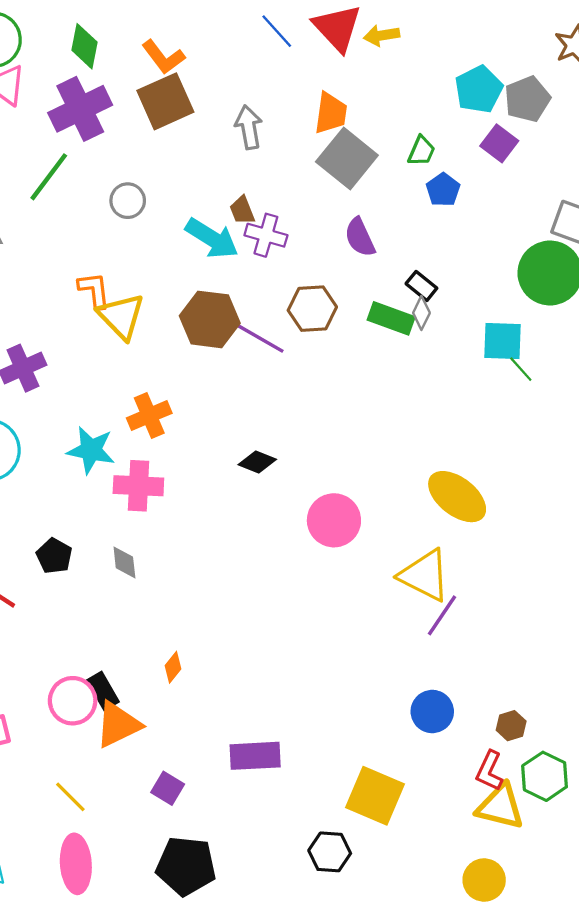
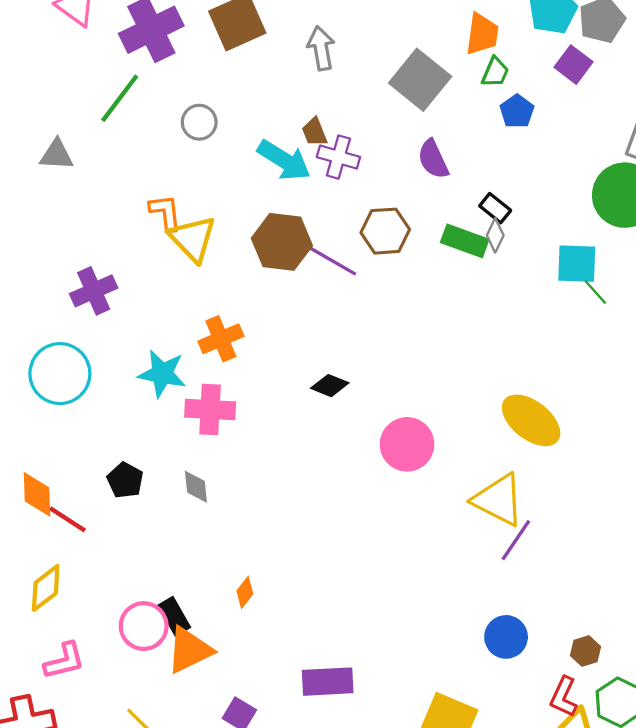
orange trapezoid: (331, 113) -> (482, 34), moved

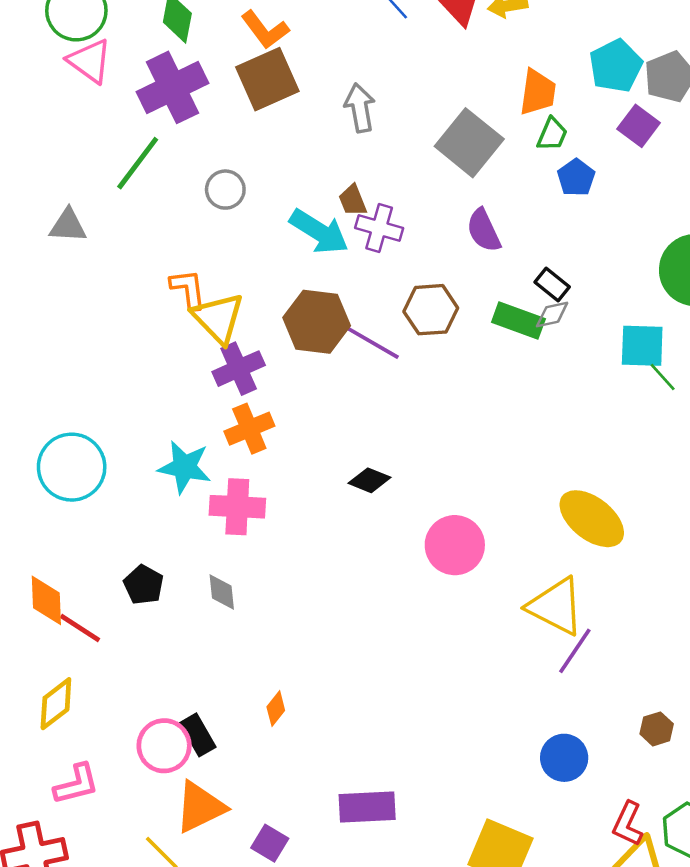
gray diamond: (495, 235) -> (552, 314), turned 52
purple cross: (94, 291) -> (239, 369), moved
orange triangle: (189, 650) -> (200, 807), moved
brown hexagon: (585, 651) -> (657, 729), moved

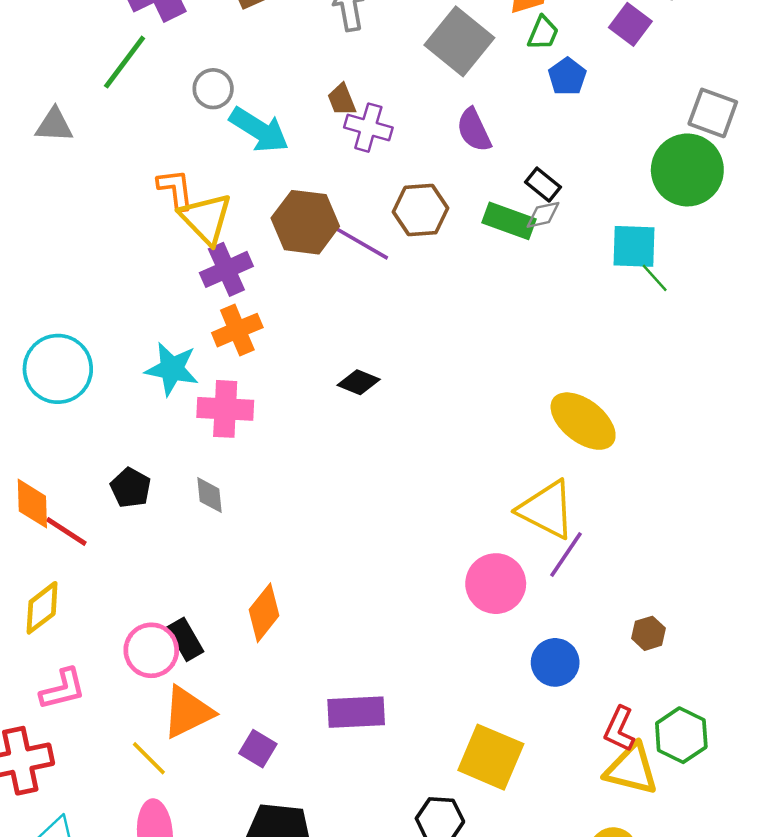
cyan arrow: (319, 232) -> (259, 130), moved
pink circle: (455, 545) -> (496, 584), moved
orange diamond: (276, 709) -> (264, 613), size x1.6

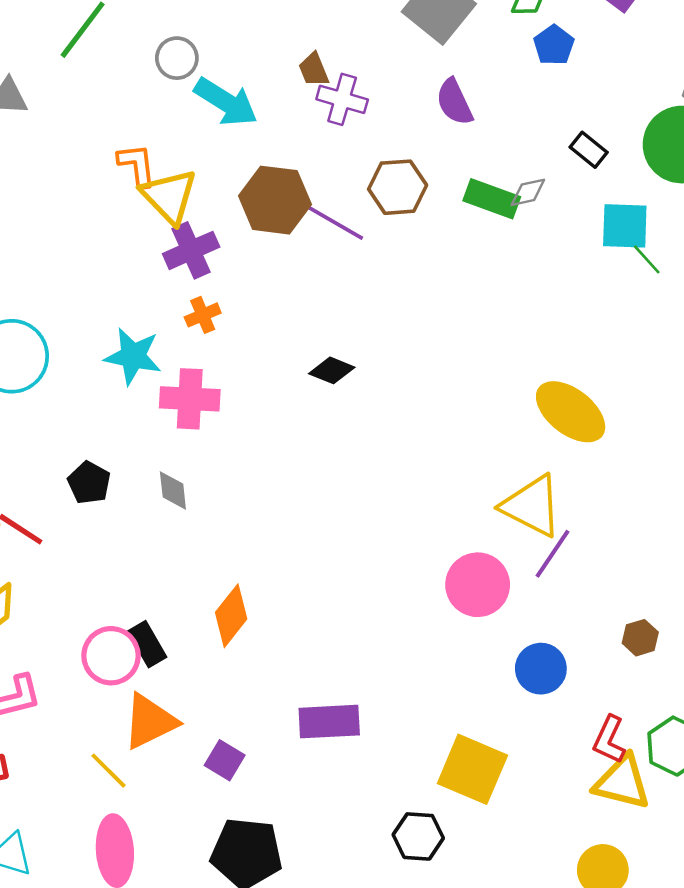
black rectangle: (543, 185) -> (589, 150), moved
orange cross: (237, 330) -> (203, 315), size x0.7

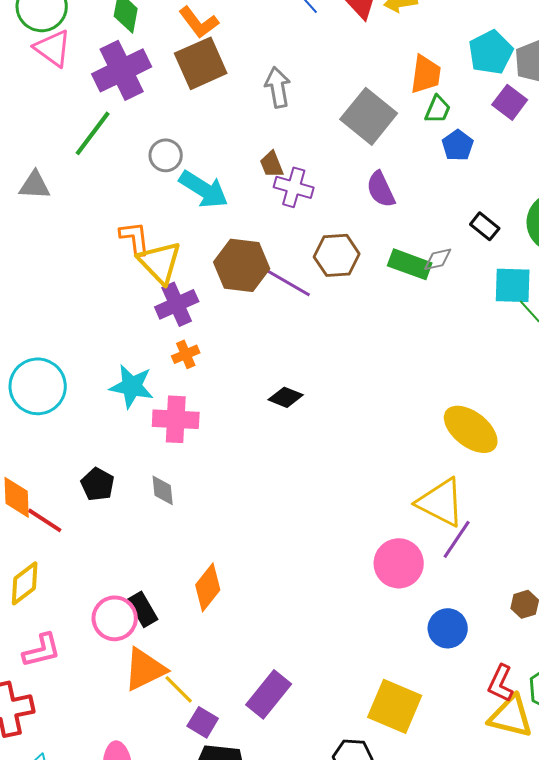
purple rectangle: (329, 722) -> (269, 694), moved, turned -48
purple square: (225, 760) -> (203, 722), moved
yellow line: (108, 771) -> (179, 689), moved

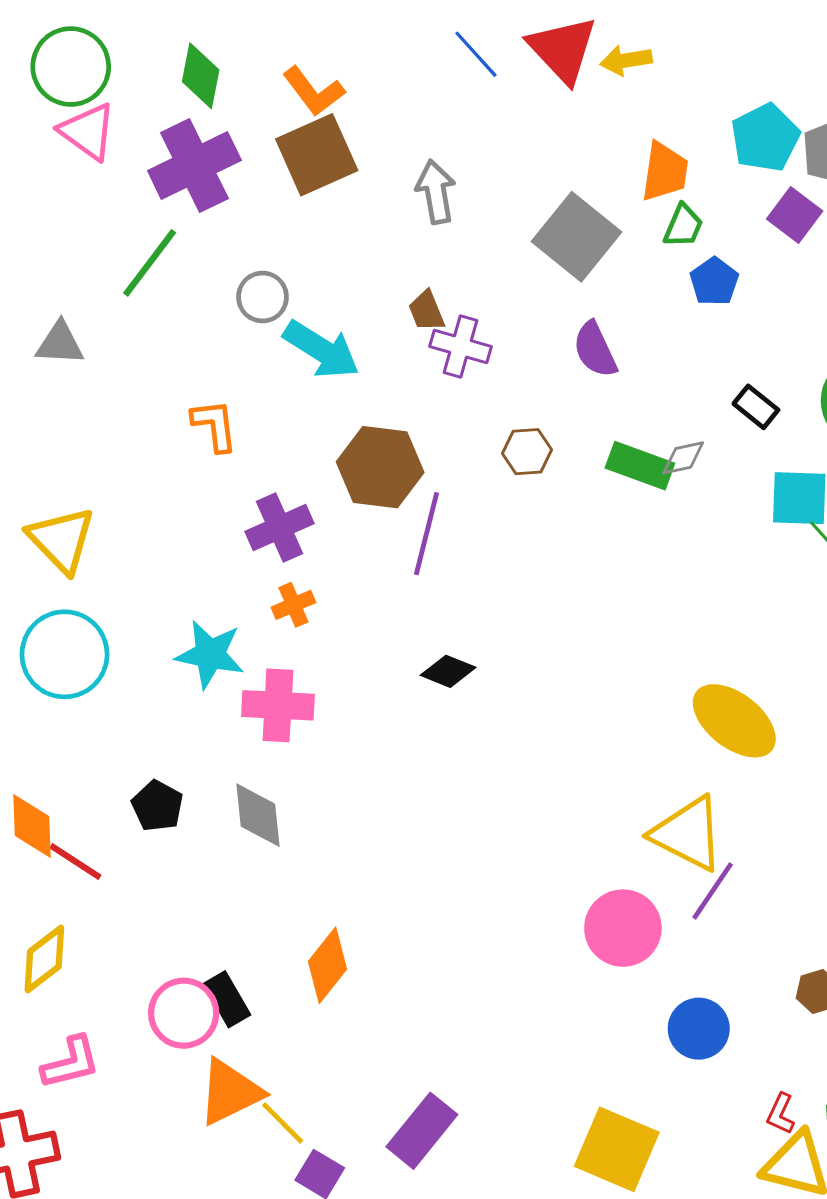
brown hexagon: (337, 255) -> (527, 452), size x0.7
yellow triangle: (160, 262) -> (61, 540), moved
purple line: (286, 281) -> (426, 534), moved, turned 74
gray diamond: (163, 490) -> (258, 815), size x1.4
red L-shape: (501, 683) -> (781, 1114), size x0.7

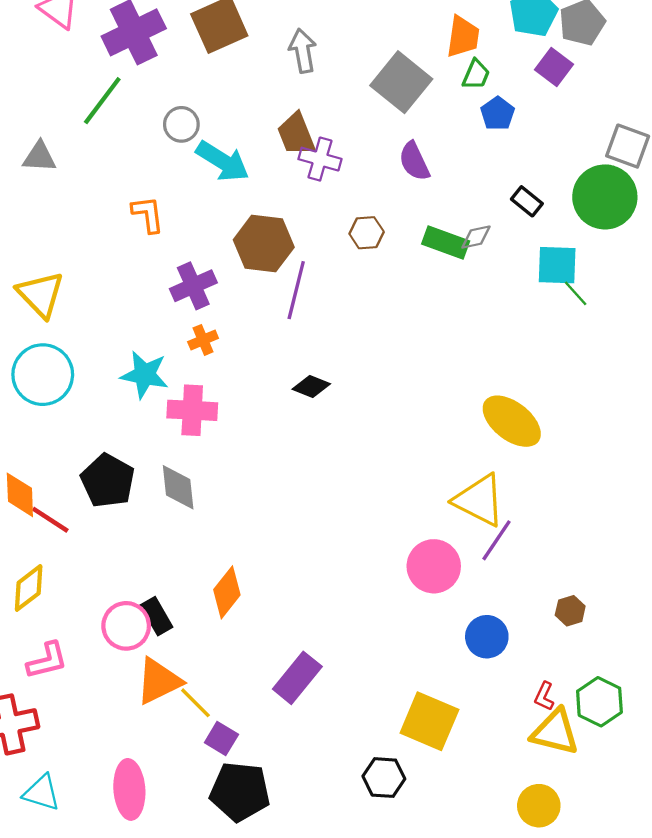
brown trapezoid: (426, 311) -> (296, 134), size x1.5
black pentagon: (157, 806) -> (108, 481), size x1.5
purple rectangle: (422, 1131) -> (297, 678), moved

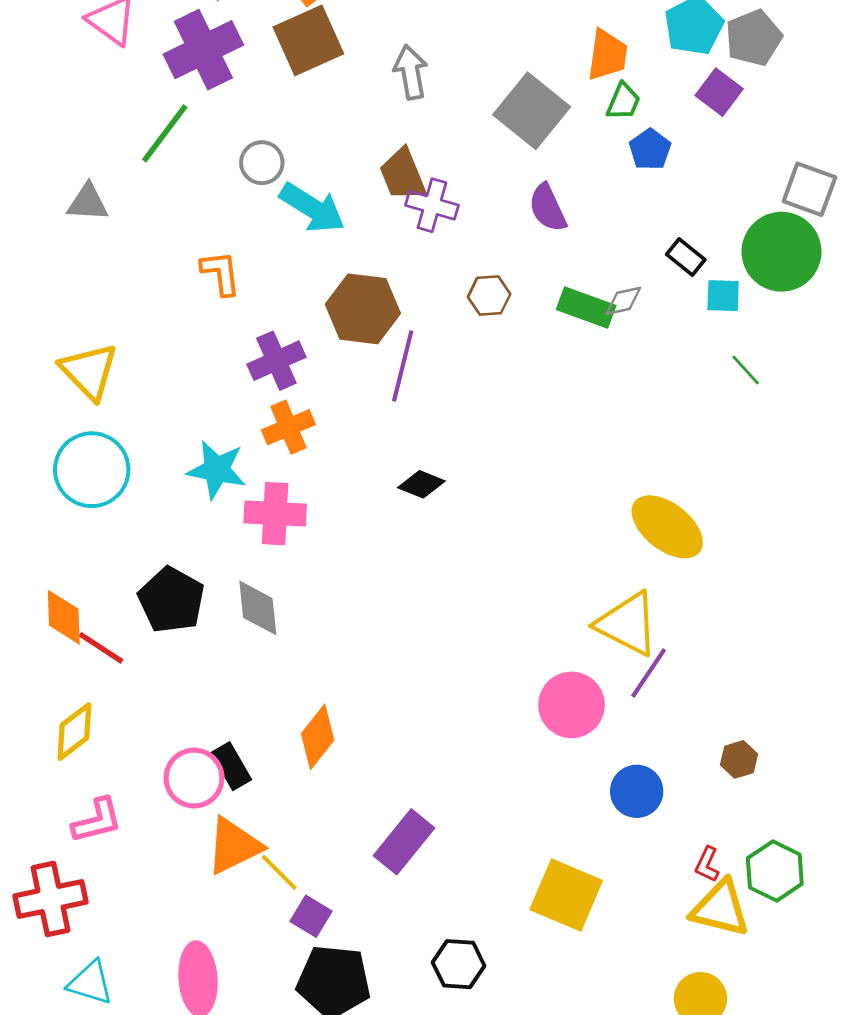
cyan square: (557, 265) -> (723, 296), moved, size x0.7
orange cross: (203, 340) -> (288, 427), size x1.4
black hexagon: (384, 778) -> (459, 964), moved

